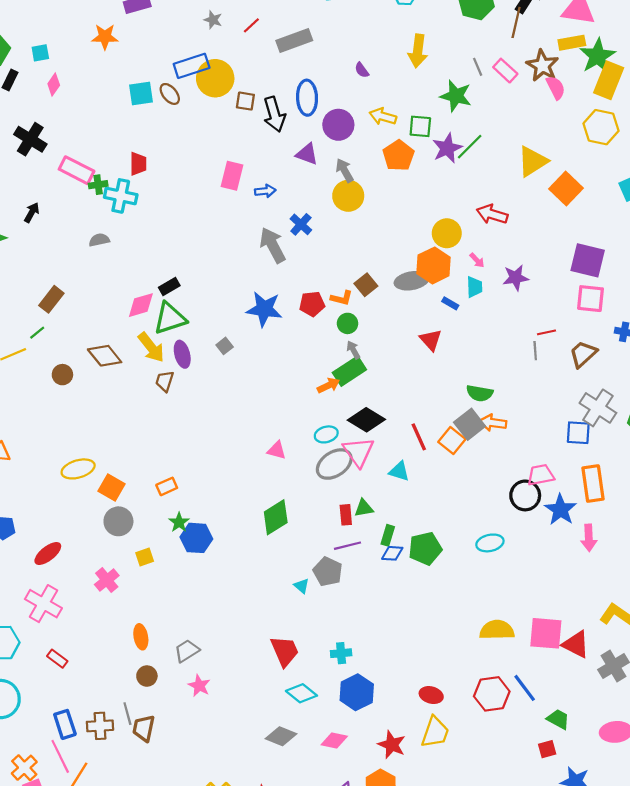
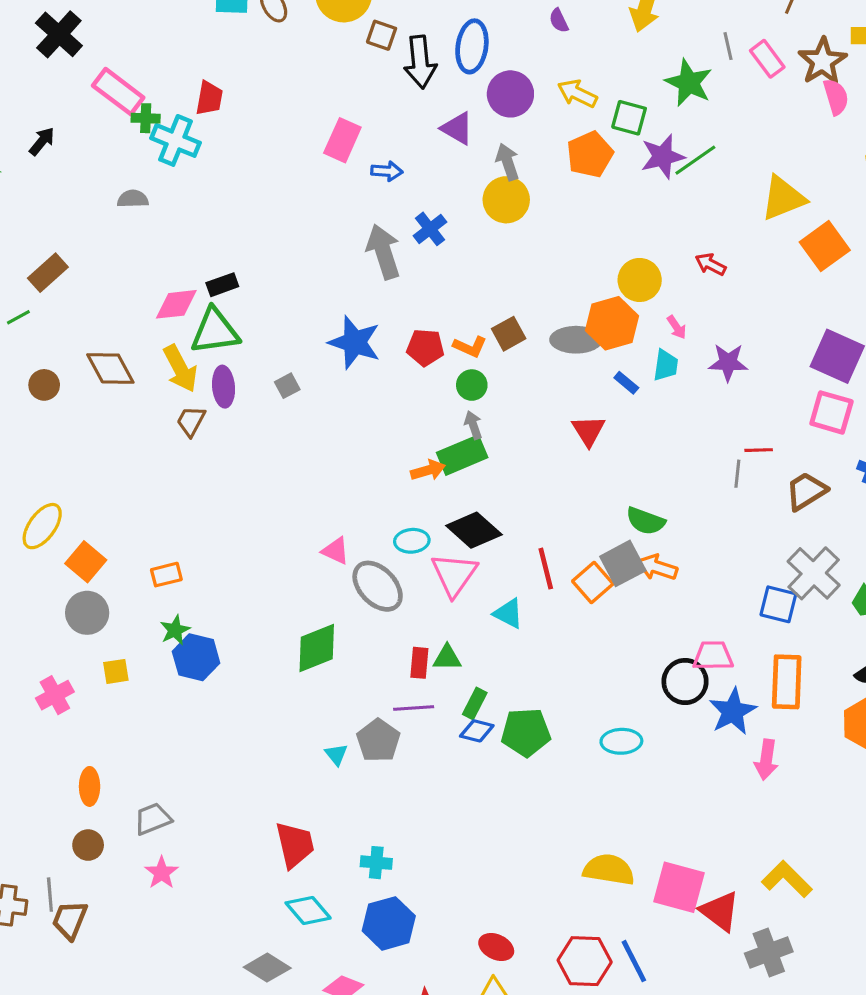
red arrow: (492, 214) -> (711, 264), size x0.7
gray ellipse: (334, 464) -> (378, 586), moved, turned 69
yellow ellipse: (78, 469) -> (42, 526), turned -48

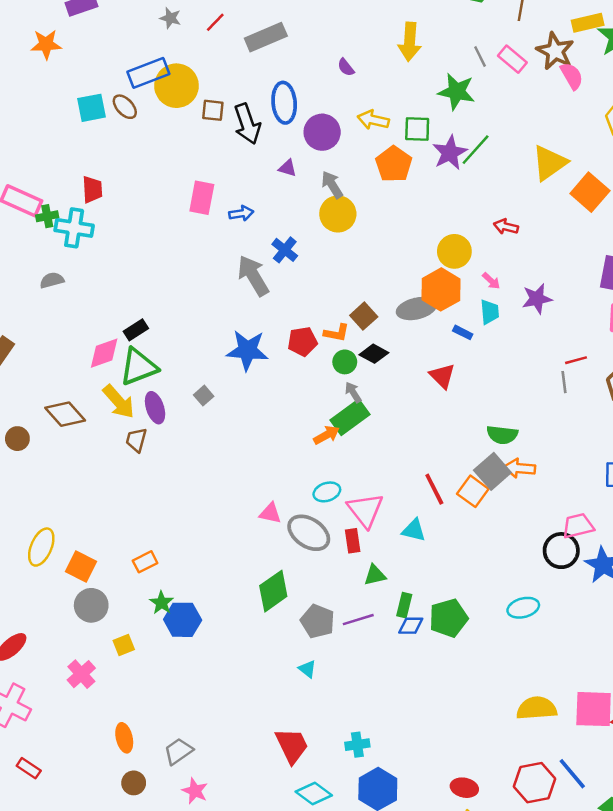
purple triangle: (457, 128) -> (288, 168), size x0.7
black diamond: (474, 530) -> (374, 354), moved, size x0.7
red rectangle: (419, 663) -> (353, 541), moved
gray pentagon: (378, 740) -> (318, 621), moved

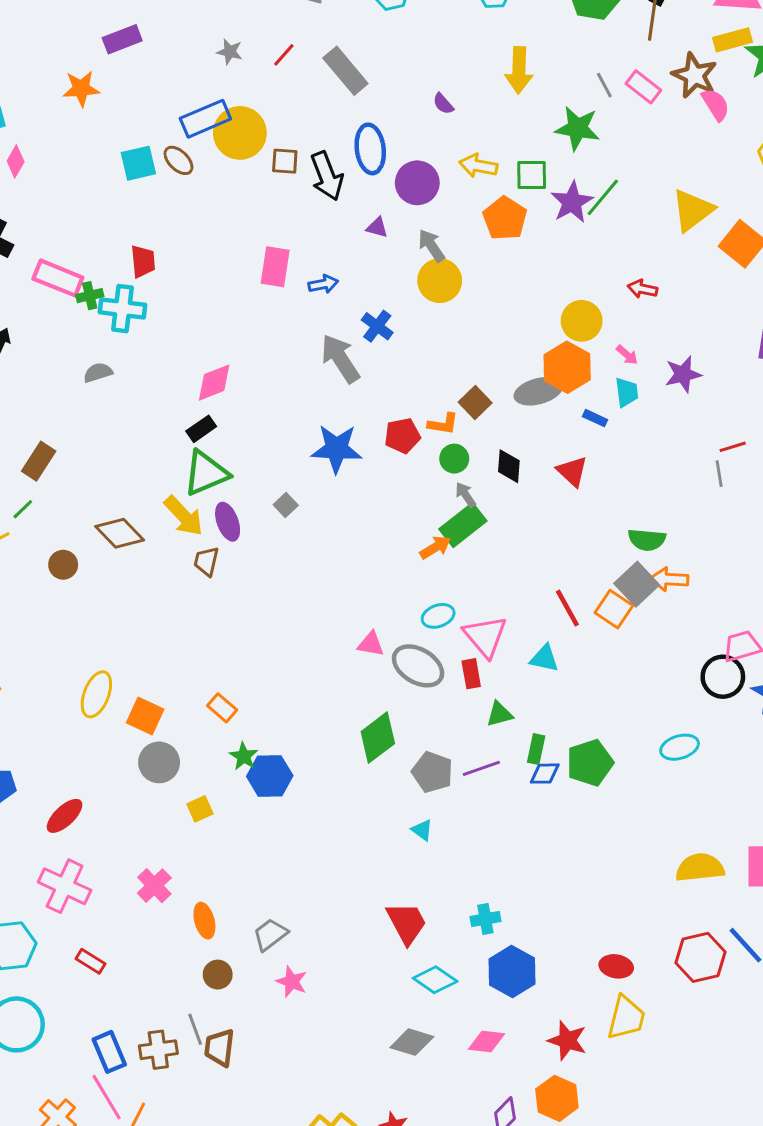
gray rectangle: (266, 37) -> (345, 71), turned 75
pink diamond: (104, 353) -> (214, 383), moved
black diamond: (374, 354) -> (509, 466), moved, turned 68
orange rectangle: (145, 562) -> (222, 708), turned 70
pink cross: (81, 674) -> (154, 886), moved

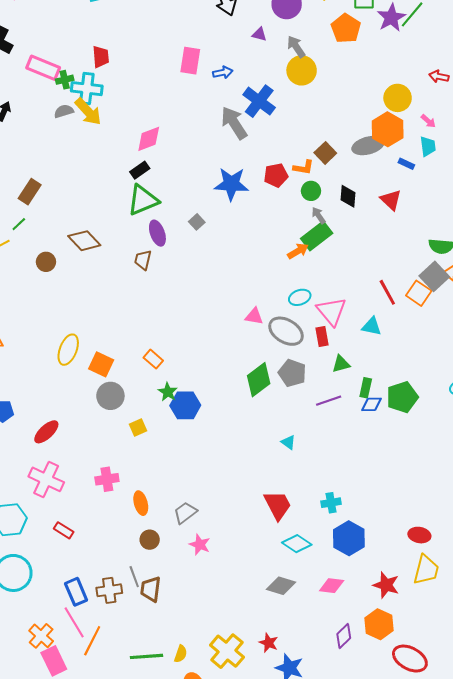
blue cross: (377, 326) -> (259, 101), size x1.5
gray semicircle: (98, 372) -> (64, 111), moved
yellow arrow: (184, 516) -> (88, 112), moved
gray pentagon: (432, 772) -> (292, 373), moved
pink cross: (154, 886) -> (107, 479), turned 35

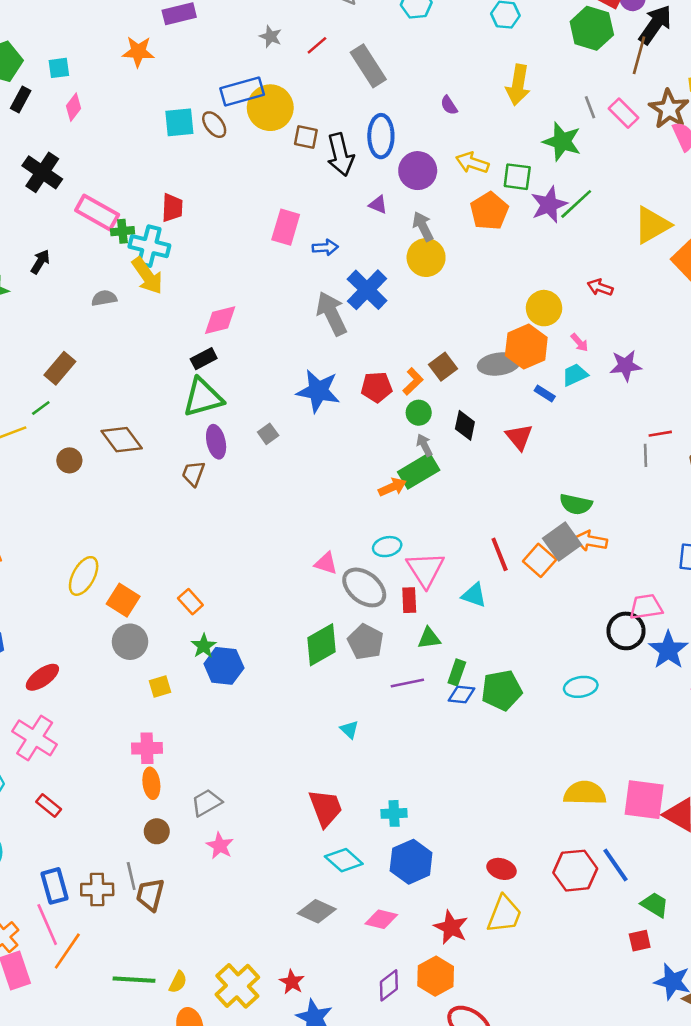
gray semicircle: (64, 111) -> (104, 298), moved
cyan trapezoid: (428, 146) -> (575, 375), turned -115
orange L-shape: (303, 167) -> (413, 381), turned -60
pink cross: (107, 479) -> (147, 748), moved

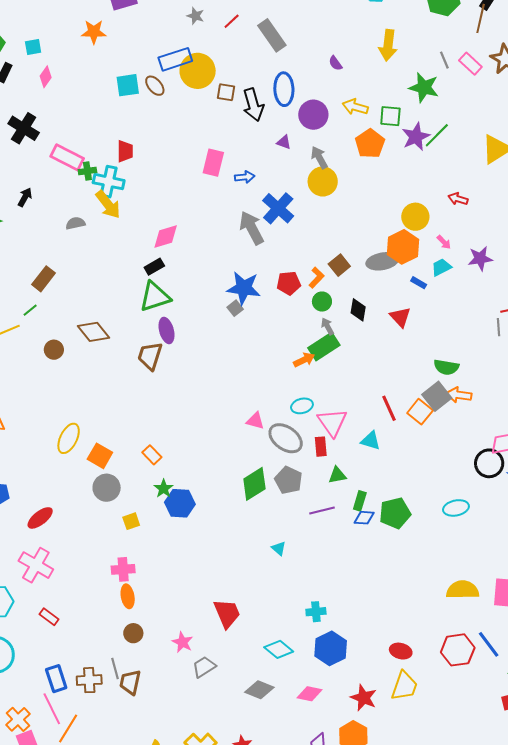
gray square: (268, 434) -> (235, 308), moved
brown trapezoid: (193, 474) -> (150, 356), size x1.4
gray trapezoid: (207, 803) -> (204, 667), moved
red trapezoid: (326, 808) -> (227, 613), moved

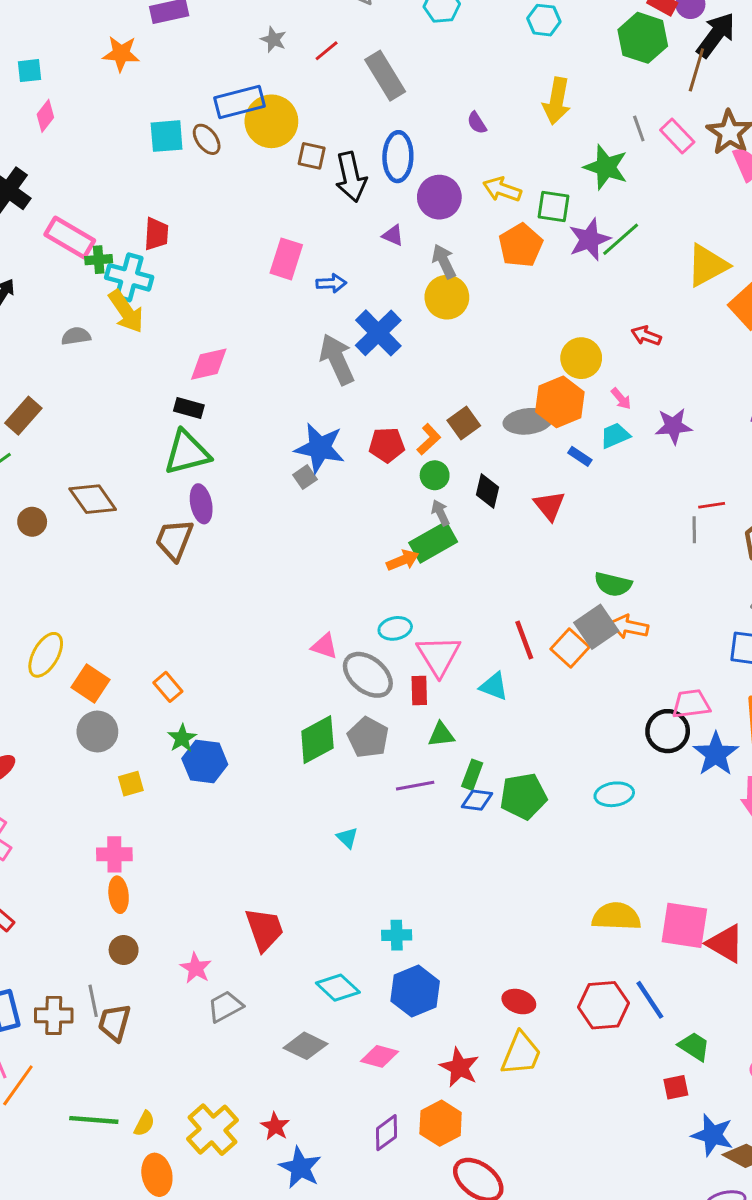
black rectangle: (154, 267) -> (189, 408), turned 42

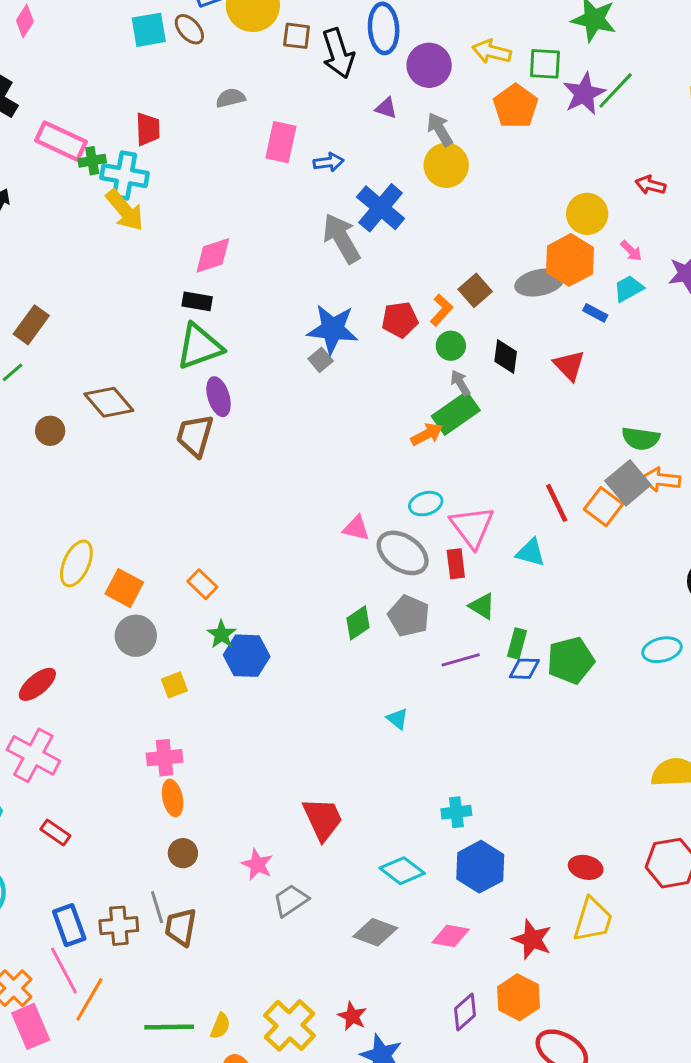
gray semicircle: (76, 336) -> (230, 98), moved
green triangle: (441, 735) -> (482, 606), turned 44
green diamond: (317, 740) -> (358, 623), size x0.7

